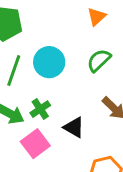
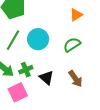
black triangle: (74, 127) -> (46, 78), moved

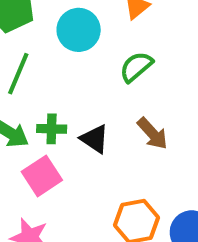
cyan circle: (38, 39) -> (79, 30), moved
green cross: (26, 70) -> (52, 129), turned 32

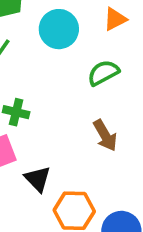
black triangle: (95, 139) -> (38, 179), moved

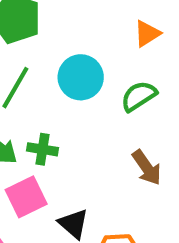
cyan circle: (59, 29) -> (81, 77), moved

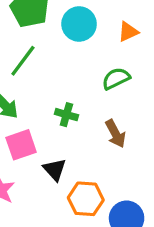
cyan circle: (81, 77) -> (79, 24), moved
green cross: (43, 149) -> (66, 115), moved

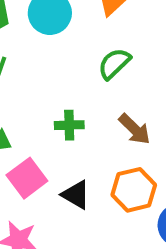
orange hexagon: (86, 199) -> (134, 190), moved

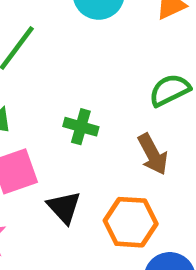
green semicircle: (114, 64) -> (170, 90), moved

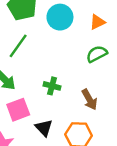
green semicircle: (170, 90) -> (97, 54), moved

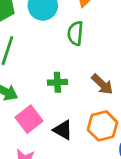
green semicircle: (97, 54) -> (75, 33), moved, turned -40

